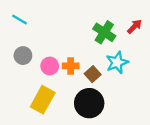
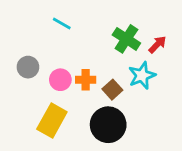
cyan line: (19, 20) -> (62, 23), moved
red arrow: (134, 26) -> (157, 45), moved

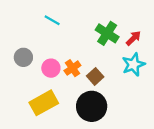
cyan star: (142, 76) -> (133, 64), moved
orange cross: (86, 80) -> (72, 68), turned -35
yellow rectangle: (52, 121) -> (44, 103), turned 32

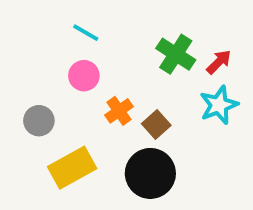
gray circle: (23, 57) -> (39, 121), moved
pink circle: (51, 68) -> (84, 76), moved

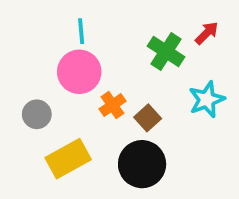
cyan line: (86, 33) -> (81, 31), turned 55
red arrow: (219, 62) -> (207, 33), moved
pink circle: (84, 76) -> (79, 72), size x1.5

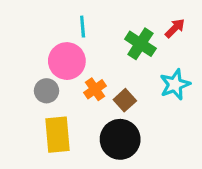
cyan line: (81, 31) -> (83, 27), moved
gray circle: (37, 114) -> (46, 91), moved
yellow rectangle: (68, 159) -> (57, 135), turned -66

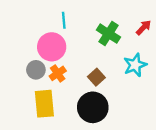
red arrow: (175, 28) -> (144, 28), moved
orange cross: (95, 89) -> (58, 73), moved

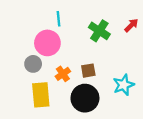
cyan star: (135, 65) -> (124, 85), moved
orange cross: (58, 73) -> (63, 74), moved
brown square: (96, 77) -> (88, 71), turned 32

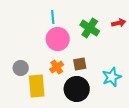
red arrow: (131, 25) -> (119, 23), turned 32
pink circle: (47, 43) -> (58, 39), moved
gray circle: (33, 64) -> (21, 68), moved

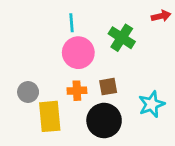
red arrow: (119, 23) -> (161, 16), moved
orange cross: (57, 67) -> (77, 91), turned 32

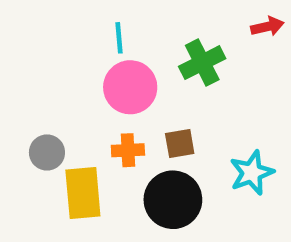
green cross: (122, 38) -> (202, 63), turned 30

